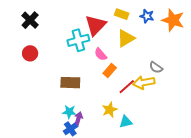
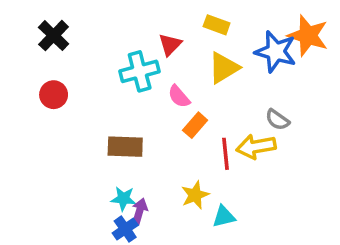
blue star: (147, 16) -> (276, 52), moved, size x1.6
red triangle: (96, 25) -> (170, 45), size x0.6
red line: (127, 87) -> (226, 154), turned -54

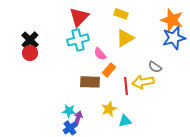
black cross: (54, 36) -> (30, 40), moved
red triangle: (170, 45) -> (79, 17), moved, size x1.5
blue star: (276, 52) -> (174, 38), moved, turned -30
brown rectangle: (125, 147) -> (90, 82), moved

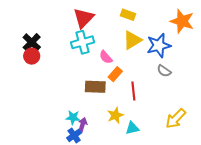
blue star: (174, 38) -> (159, 45), moved
yellow arrow: (143, 82) -> (176, 119), moved, turned -35

